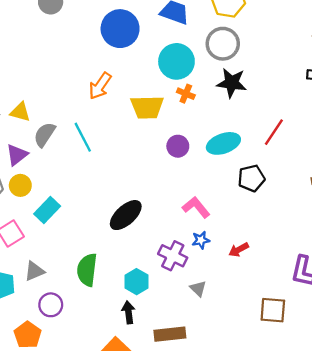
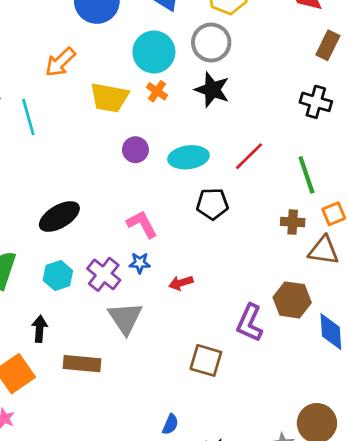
cyan hexagon: (137, 282) -> (58, 275), moved
gray triangle: (198, 289) -> (125, 318), size x1.8

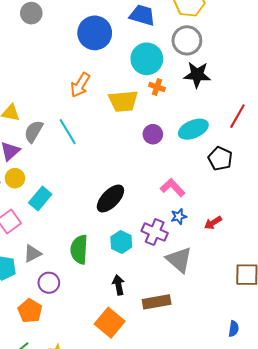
black pentagon: (212, 204) -> (220, 159), turned -30

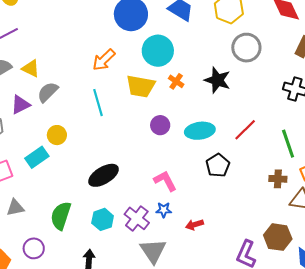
gray circle: (187, 40) -> (246, 48), moved
cyan circle: (147, 59) -> (158, 51), moved
cyan line: (68, 132) -> (98, 103), moved
yellow circle: (15, 178) -> (57, 135), moved
purple circle: (49, 283) -> (34, 248), moved

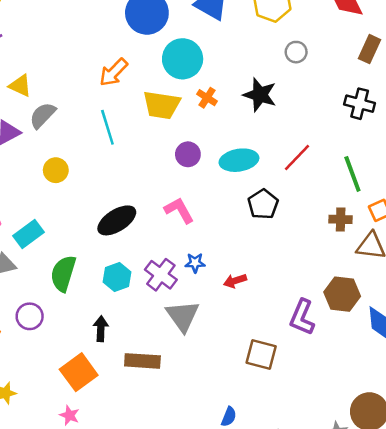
gray circle: (246, 48) -> (296, 52), size x0.6
cyan rectangle: (37, 157) -> (29, 234), moved
pink L-shape: (165, 181) -> (179, 210), moved

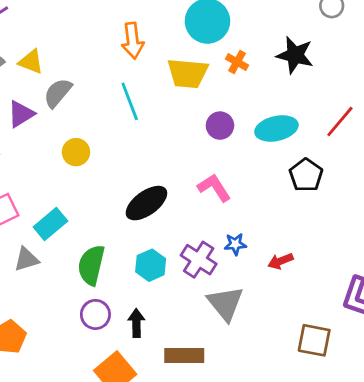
orange arrow: (114, 72) -> (133, 41), turned -48
purple circle: (30, 316) -> (95, 314), moved

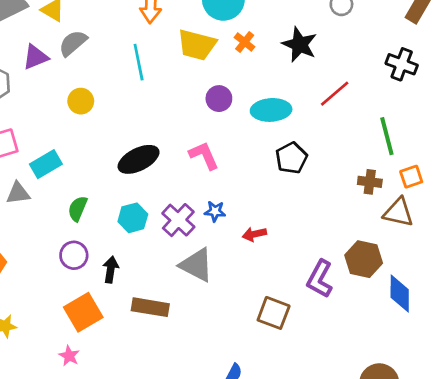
red line: (340, 122) -> (335, 94), moved
green semicircle: (91, 265) -> (78, 209), size x0.7
gray triangle: (225, 303) -> (196, 265), turned -33

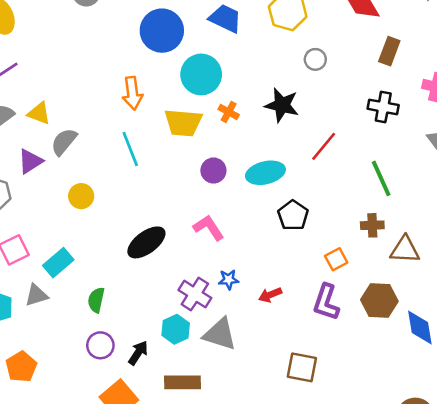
orange square: (411, 177) -> (336, 259), moved
cyan hexagon: (133, 218) -> (176, 329), moved
black arrow: (111, 270) -> (138, 353), turned 35
purple L-shape: (320, 279) -> (326, 302), moved

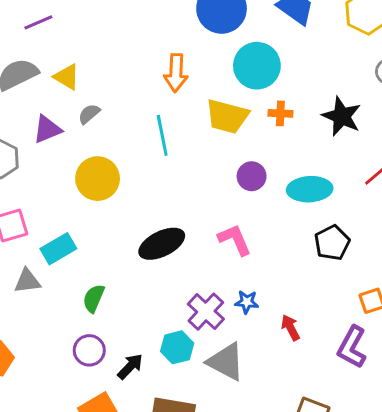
orange cross: (229, 112) -> (280, 113), turned -36
gray semicircle: (64, 142) -> (89, 114), size x0.7
yellow circle: (81, 196) -> (98, 179), size x1.5
red arrow: (270, 295) -> (291, 328), turned 75

